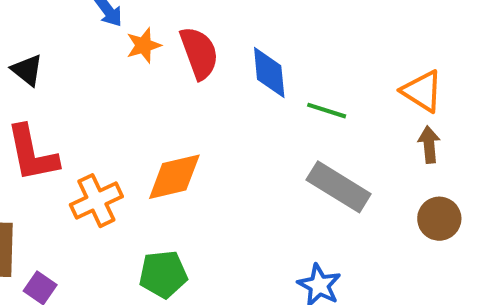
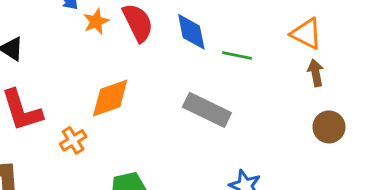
orange diamond: (174, 177) -> (110, 98), moved
gray rectangle: (339, 187) -> (207, 110), moved
orange cross: (96, 201) -> (73, 140), size x0.7

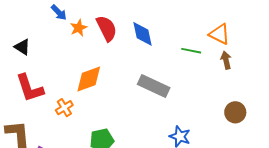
green line: (237, 55) -> (191, 51), moved
brown circle: (329, 127) -> (235, 112), moved

